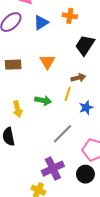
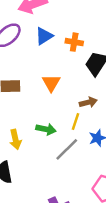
orange cross: (70, 16) -> (74, 42), moved
gray line: (62, 134) -> (67, 149), moved

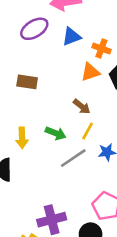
orange triangle: (51, 83) -> (90, 72), moved, turned 30
brown arrow: (88, 102) -> (82, 106), moved, turned 42

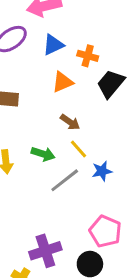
orange triangle: (90, 72) -> (62, 82), moved
yellow line: (88, 131) -> (79, 149), turned -66

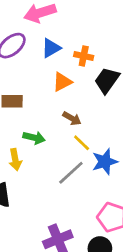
green arrow: (43, 154) -> (34, 138), moved
blue star: (102, 171) -> (105, 162), size x1.4

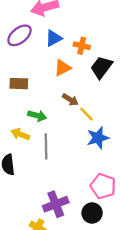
yellow line: (82, 143) -> (87, 114), moved
yellow arrow: (15, 160) -> (20, 134), turned 120
gray line: (71, 173) -> (46, 146), moved, turned -50

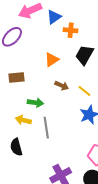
blue triangle: (54, 38) -> (54, 17), moved
orange cross: (82, 46) -> (71, 30), moved
yellow line: (87, 114) -> (84, 91), moved

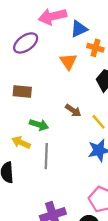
orange triangle: (52, 60) -> (68, 61), moved, turned -42

